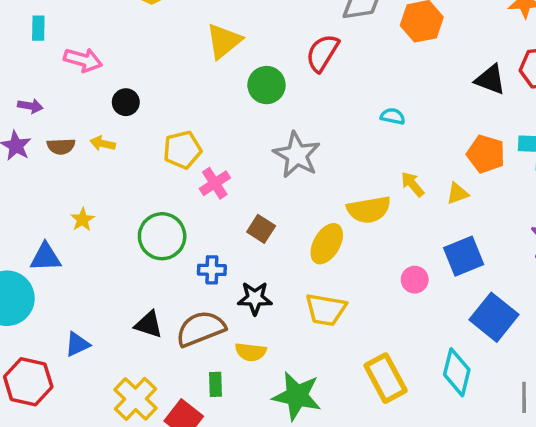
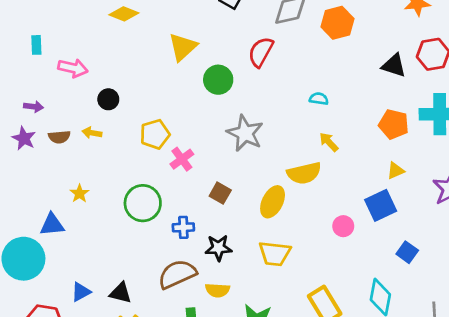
yellow arrow: (413, 184) -> (329, 142), moved
yellow triangle: (458, 194) -> (396, 171), moved
blue square: (494, 317) -> (407, 252), size x0.6
black triangle: (149, 324) -> (121, 293), moved

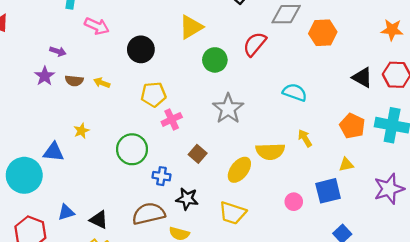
black circle: (108, 99) -> (141, 49), moved, size x1.5
cyan semicircle: (319, 99) -> (295, 92), size x1.5
yellow arrow: (329, 142) -> (305, 138), moved

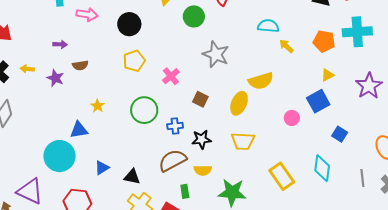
purple star: (45, 76) -> (55, 78), moved
yellow arrow: (102, 83) -> (27, 69), moved
yellow pentagon: (154, 94) -> (134, 61), moved
yellow arrow: (305, 138) -> (286, 46), moved
blue triangle: (66, 212) -> (102, 168), moved

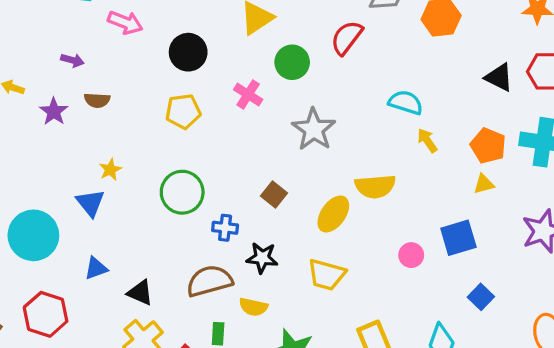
yellow triangle: (328, 75) -> (484, 184), moved
pink cross: (171, 76) -> (248, 95), moved, turned -30
blue triangle: (79, 130) -> (90, 203), moved, turned 48

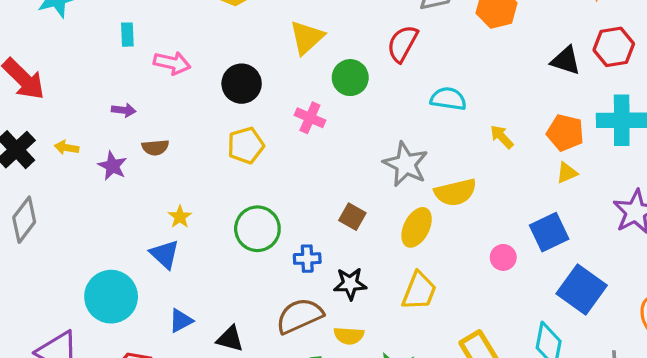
cyan semicircle: (406, 102) -> (448, 99), moved
gray star: (314, 129) -> (406, 164), moved
yellow trapezoid: (327, 275) -> (419, 291), turned -75
blue square: (481, 297) -> (582, 289), size x1.8

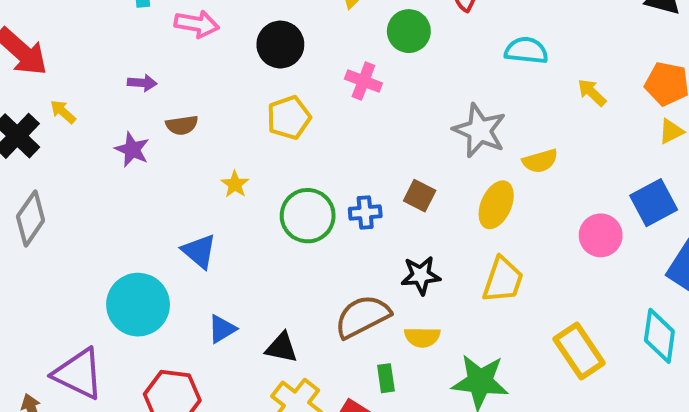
yellow arrow: (67, 148) -> (63, 112), moved, turned 35
yellow semicircle: (455, 192) -> (540, 161), size x0.7
yellow star: (180, 217) -> (235, 184), moved
pink circle: (503, 257) -> (601, 235), size x1.4
blue cross: (307, 259) -> (365, 212), moved

